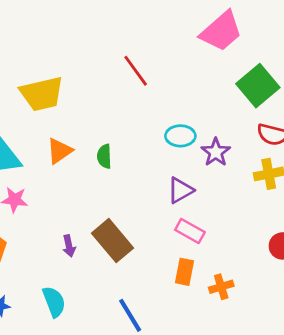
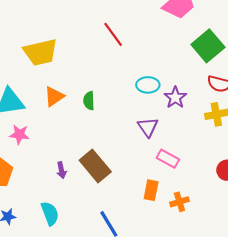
purple triangle: (180, 190) -> (148, 127), turned -35
pink rectangle: (190, 231) -> (168, 159), moved

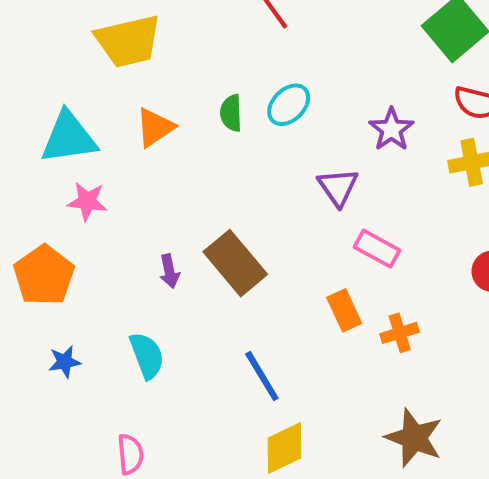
cyan ellipse: (148, 85) -> (289, 105), moved, turned -45
green semicircle: (89, 101) -> (231, 113), moved
orange rectangle: (151, 190) -> (344, 310), turned -36

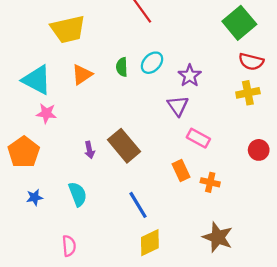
purple star: (391, 129) -> (190, 76), moved
cyan triangle: (69, 138) -> (37, 80), turned 36
orange cross: (400, 333) -> (210, 182), turned 30

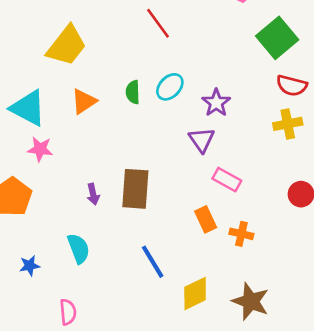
yellow trapezoid: (68, 29) -> (67, 46), turned -39
brown rectangle: (124, 146) -> (135, 189), turned 44
blue star: (35, 197) -> (29, 266), moved
yellow diamond: (150, 243) -> (195, 293), moved

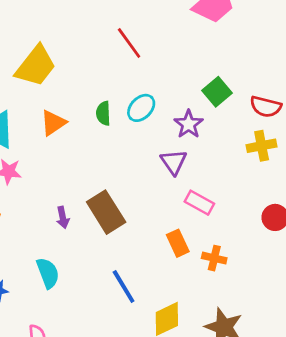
green square: (277, 38) -> (217, 92), moved, size x0.7
brown rectangle: (135, 189) -> (106, 212), turned -36

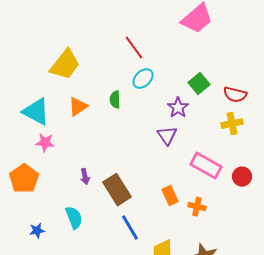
cyan ellipse: (141, 108) -> (143, 79), moved
pink rectangle: (199, 203) -> (206, 166), moved, size x1.4
brown rectangle: (106, 212) -> (117, 190), moved

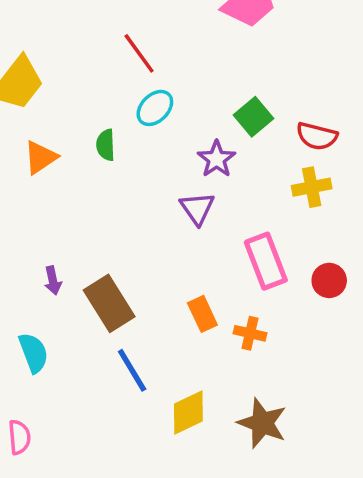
pink rectangle: (206, 166) -> (266, 261), turned 40

